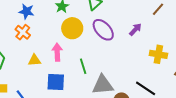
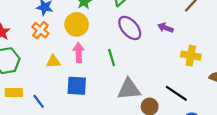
yellow circle: (72, 28) -> (77, 24), moved
purple arrow: (135, 29) -> (165, 28), turned -112
green line: (83, 66) -> (112, 58), moved

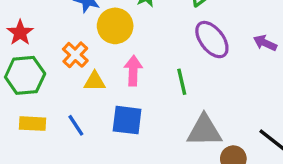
yellow circle: (77, 24) -> (115, 26), moved
orange cross: (40, 30) -> (75, 55), moved
blue line: (39, 101) -> (76, 125), moved

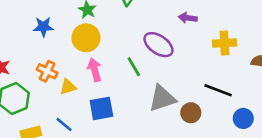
yellow circle: (115, 26) -> (86, 38), moved
purple ellipse: (212, 40) -> (158, 45), moved

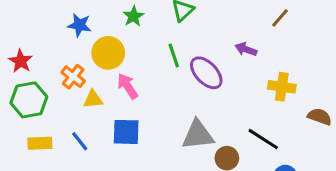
yellow circle: (86, 38) -> (108, 53), moved
green line: (134, 67) -> (174, 55), moved
pink arrow: (95, 70) -> (127, 86), turned -30

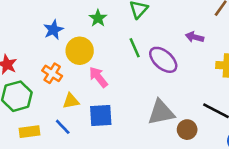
blue star: (79, 25) -> (53, 30), turned -30
yellow triangle: (93, 99) -> (71, 101), moved

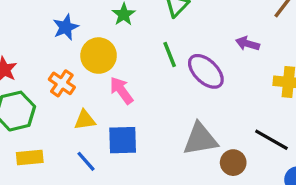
blue line: (63, 127) -> (86, 161), moved

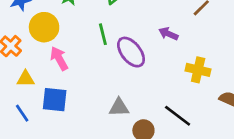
gray triangle: (200, 139) -> (119, 107), size x0.7

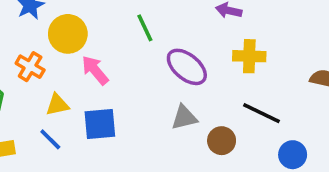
purple ellipse: (131, 52) -> (187, 67), moved
yellow cross: (198, 70) -> (249, 56), moved
blue line: (22, 113) -> (50, 139), moved

